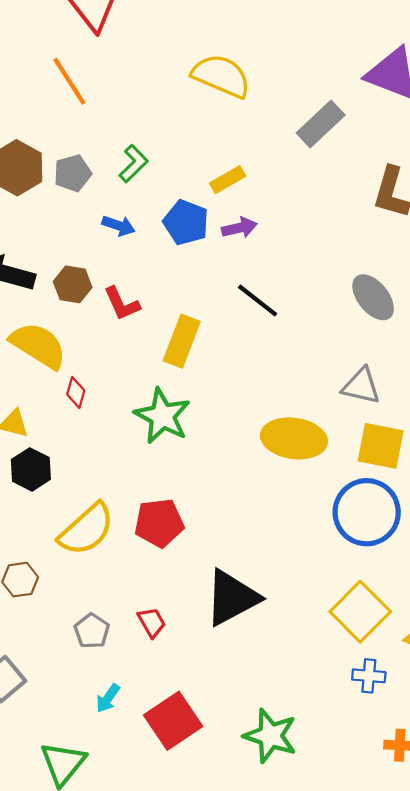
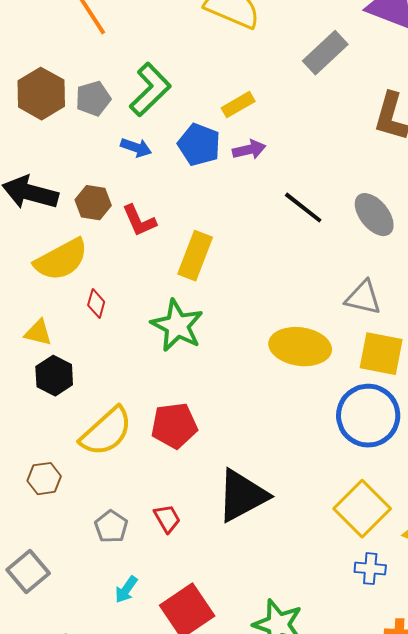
green L-shape: (134, 164) -> (150, 90), size x1.5
black line: (258, 300) -> (303, 208), moved
yellow semicircle: (38, 345) -> (61, 260), turned 120

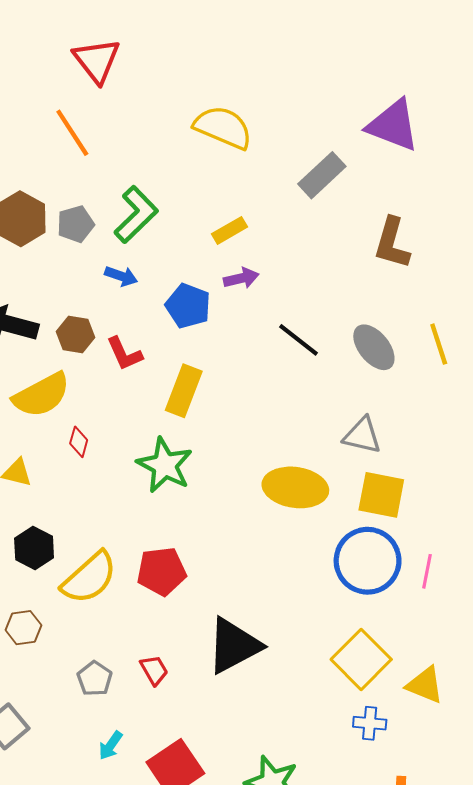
blue pentagon: (199, 145) -> (188, 306), moved
black hexagon: (54, 376) -> (34, 548), moved

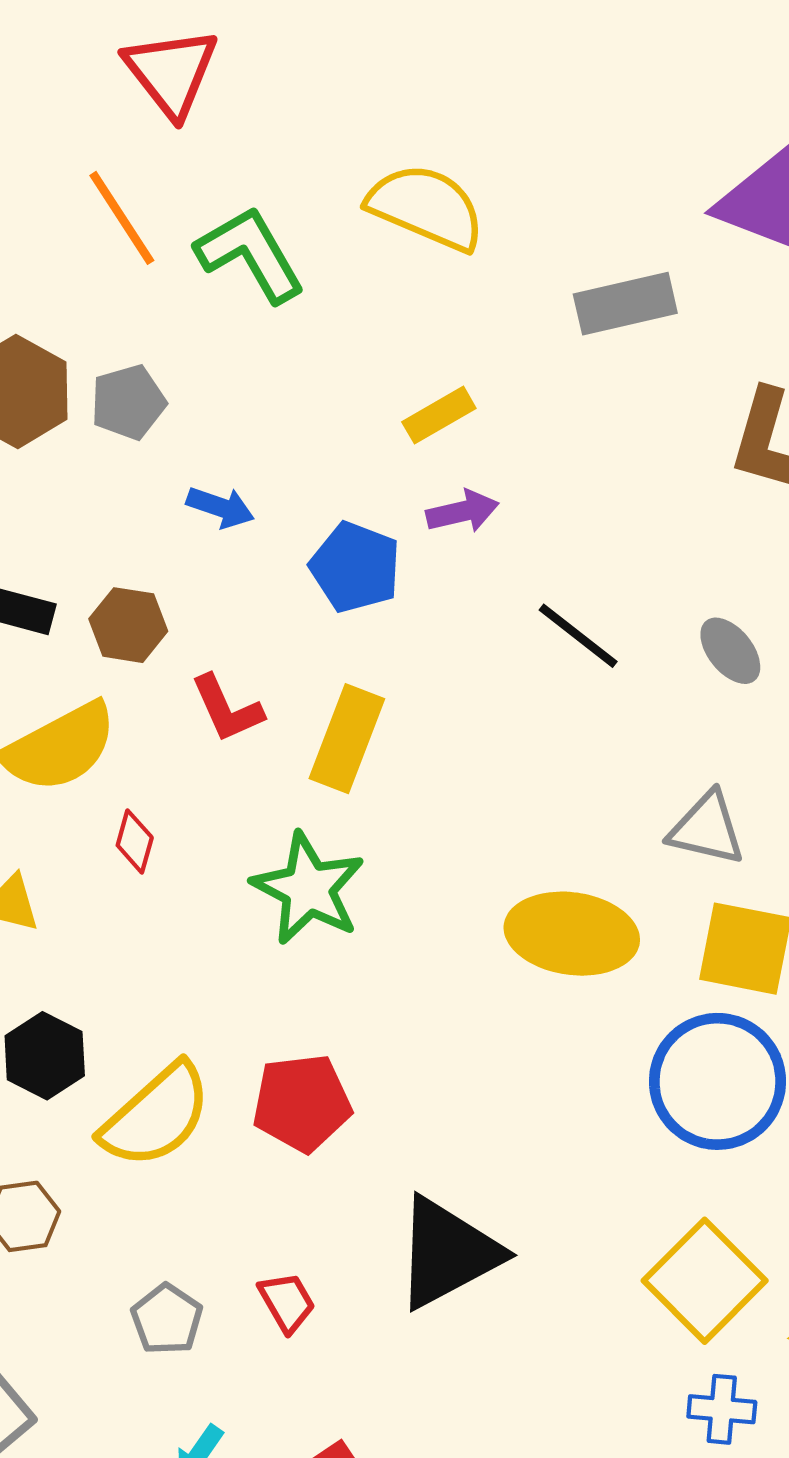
gray rectangle: (322, 175) -> (625, 304), turned 30
green L-shape: (136, 215) -> (250, 254), moved, turned -76
gray ellipse: (374, 347) -> (730, 651), size x0.7
red L-shape: (124, 354) -> (227, 709), moved

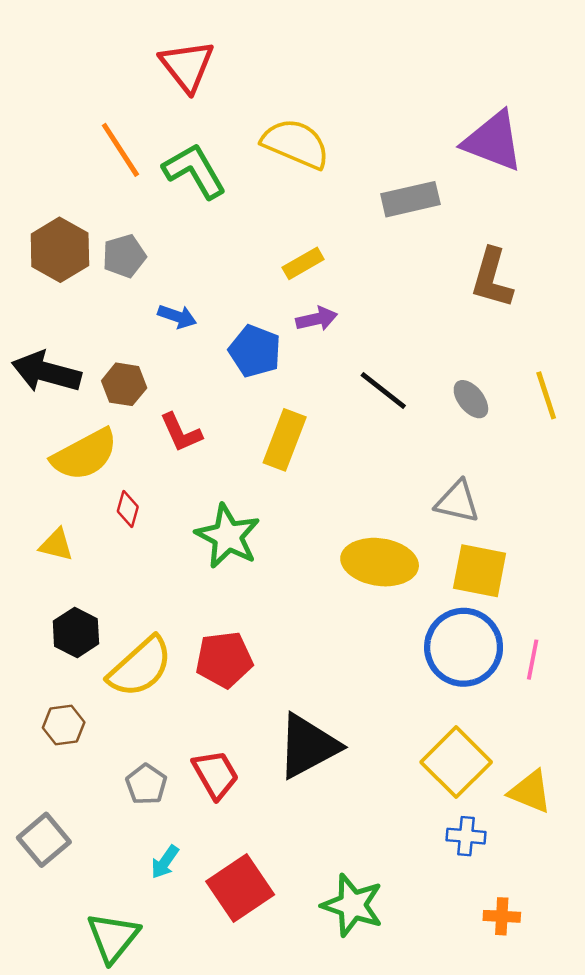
red triangle: (171, 72) -> (187, 66), moved
yellow rectangle: (347, 739) -> (285, 440), moved
red trapezoid: (287, 1302) -> (215, 774), size x1.4

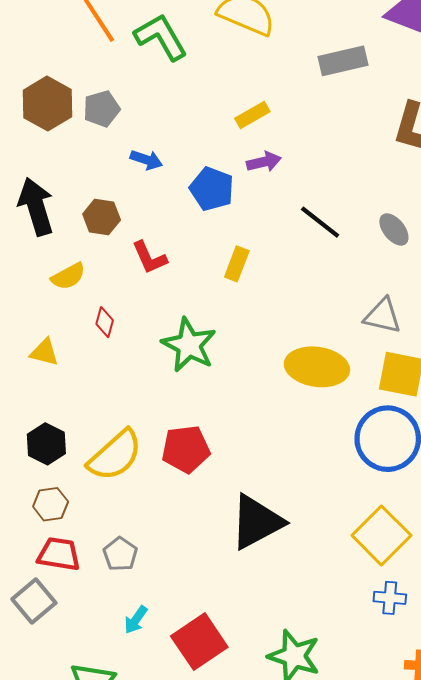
black arrow: (46, 372) -> (36, 207), turned 58
yellow rectangle: (285, 440) -> (237, 264), size x0.7
yellow semicircle: (85, 455) -> (68, 276), size x0.6
black hexagon: (76, 632) -> (46, 444), moved
red trapezoid: (215, 774) -> (59, 554), moved, turned -51

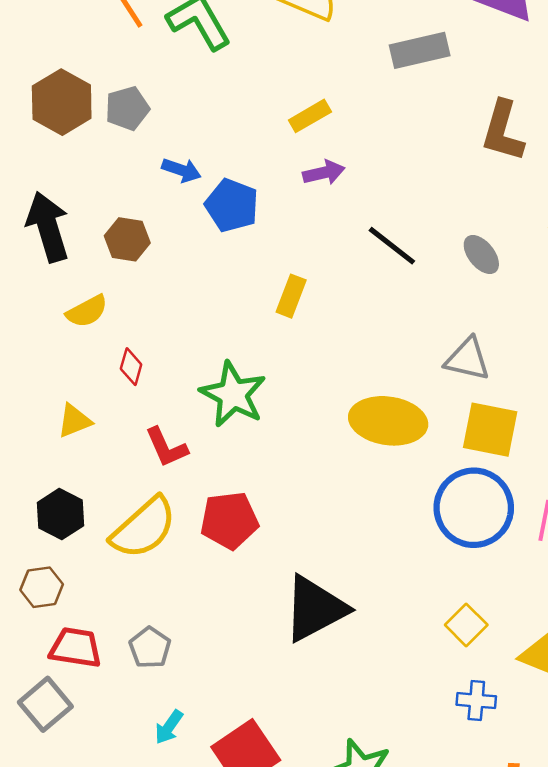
blue pentagon: (212, 189) -> (232, 205), moved
red L-shape: (149, 258) -> (166, 447), moved
yellow triangle: (44, 352) -> (74, 421), moved, turned -36
brown hexagon: (51, 504) -> (42, 587), moved
yellow square: (381, 535) -> (466, 625), size x0.6

